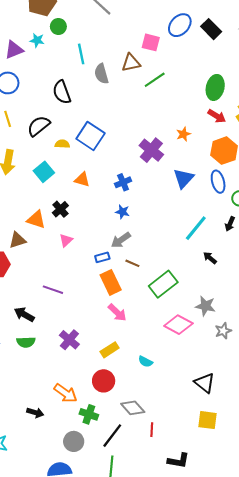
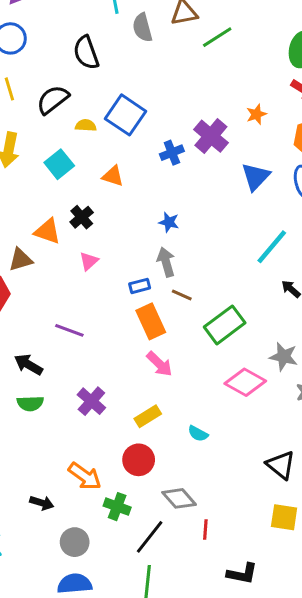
blue cross: (123, 182) -> (172, 153), moved
gray arrow: (121, 240) -> (166, 262), turned 108
gray circle: (74, 441) -> (75, 542), moved

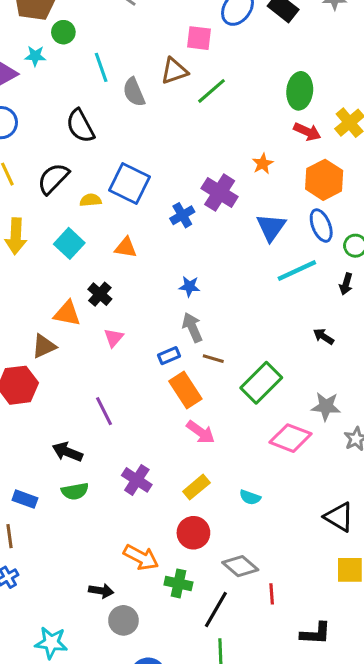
cyan line: (272, 247) -> (297, 270), moved, turned 33
purple line: (69, 330) -> (104, 411), turned 52
gray circle: (75, 542) -> (123, 620), moved

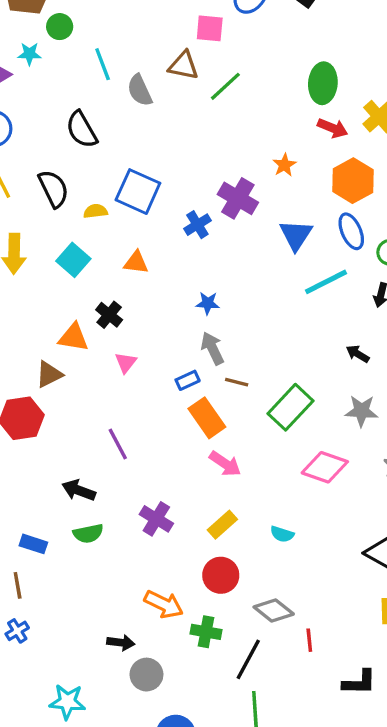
brown triangle: (174, 71) -> (184, 66), turned 32
black semicircle: (53, 179) -> (54, 189), turned 112
gray star: (326, 406) -> (361, 411), moved

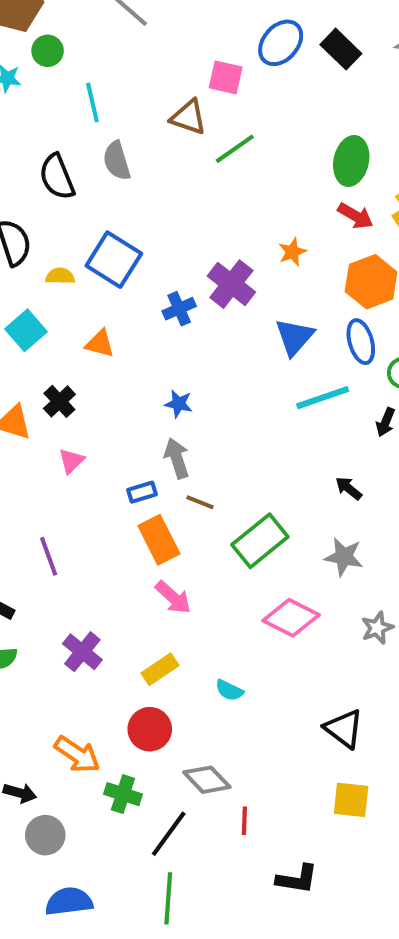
gray semicircle: (140, 90) -> (117, 161), moved

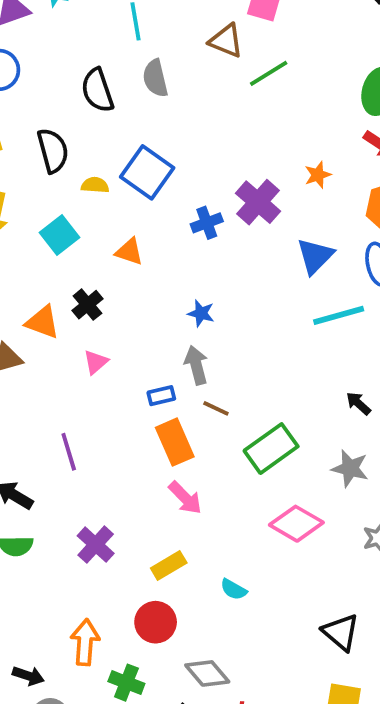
orange arrow: (77, 754) -> (85, 642), turned -123

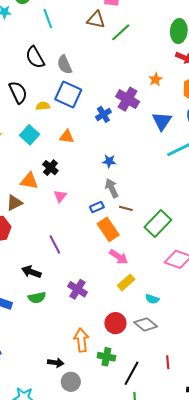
gray semicircle: (155, 78) -> (65, 65), moved
yellow rectangle: (169, 566) -> (126, 282), moved
gray diamond: (207, 673) -> (146, 324), moved

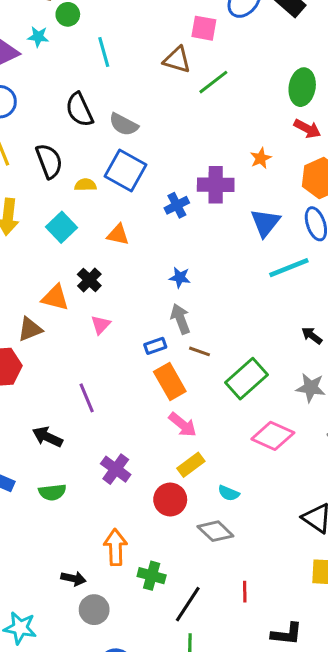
gray semicircle: (65, 65) -> (124, 124), turned -42
purple cross: (128, 99) -> (216, 185), turned -35
green semicircle: (37, 298) -> (52, 492), moved
red circle: (115, 323) -> (170, 499), moved

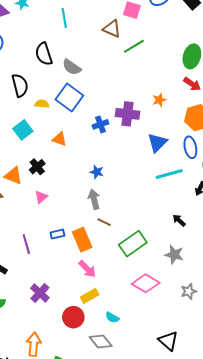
blue rectangle: (155, 346) -> (57, 234), moved

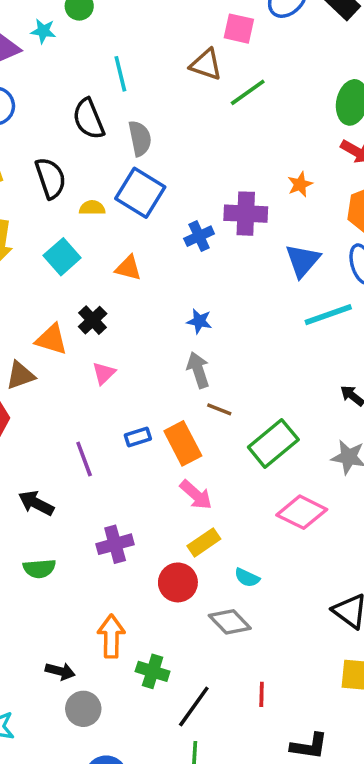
cyan line: (64, 18) -> (120, 74), moved
gray semicircle: (72, 67) -> (140, 138), turned -132
purple cross: (40, 293) -> (115, 544), turned 36

